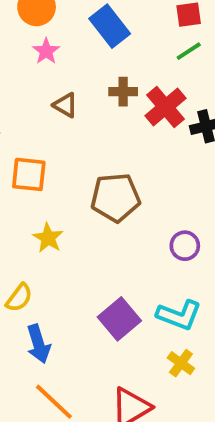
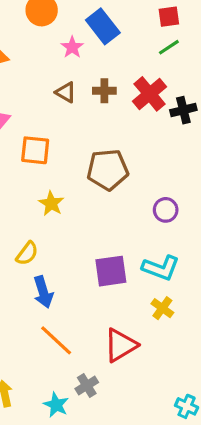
pink star: (46, 51) -> (72, 47), moved
brown cross: (123, 92) -> (104, 91), moved
purple square: (119, 319) -> (111, 271), turned 32

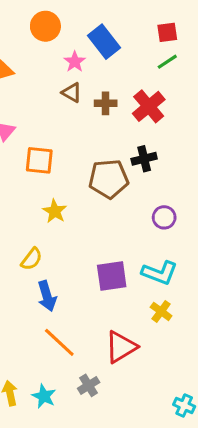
brown triangle: (66, 92) -> (72, 93), moved
black cross: (183, 110) -> (144, 159), moved
cyan star: (56, 405) -> (44, 396), moved

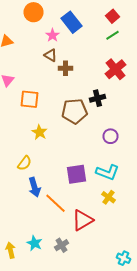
red square: (167, 32) -> (112, 16), turned -32
brown cross: (106, 103) -> (66, 68), moved
red cross: (149, 106) -> (116, 69), moved
orange line: (59, 342) -> (56, 203), moved
cyan star: (44, 396) -> (34, 243), moved

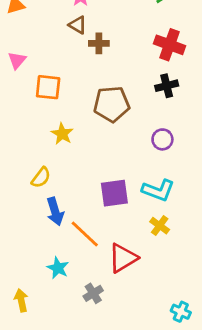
red cross: (116, 69) -> (169, 45), turned -30
black cross: (98, 98) -> (167, 86), moved
cyan star: (34, 243) -> (58, 268), moved

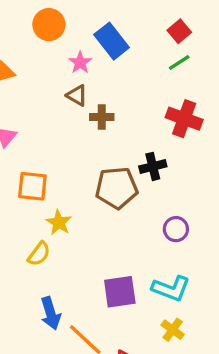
black cross: (167, 86) -> (153, 166), moved
orange square: (48, 87) -> (32, 186), moved
yellow semicircle: (41, 178) -> (39, 254), moved

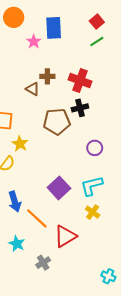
blue rectangle: (112, 41) -> (54, 28), turned 35
brown triangle: (77, 95) -> (33, 89), moved
red cross: (184, 119) -> (80, 81), moved
cyan L-shape: (171, 288) -> (92, 186), turned 145
purple square: (120, 292) -> (59, 188), turned -35

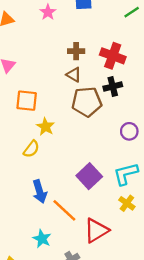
pink star: (34, 42) -> (48, 12), moved
brown triangle: (33, 89) -> (74, 75), moved

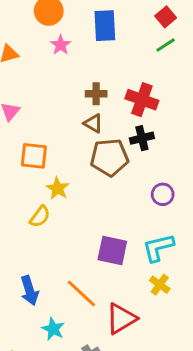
purple square: (89, 176) -> (112, 251), turned -35
blue arrow: (40, 191) -> (29, 291), moved

